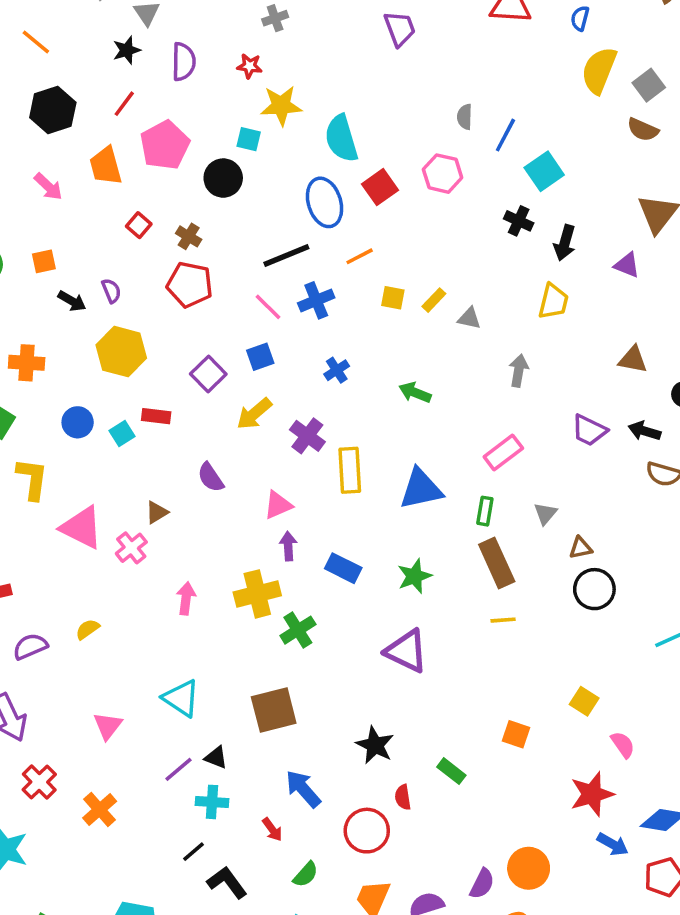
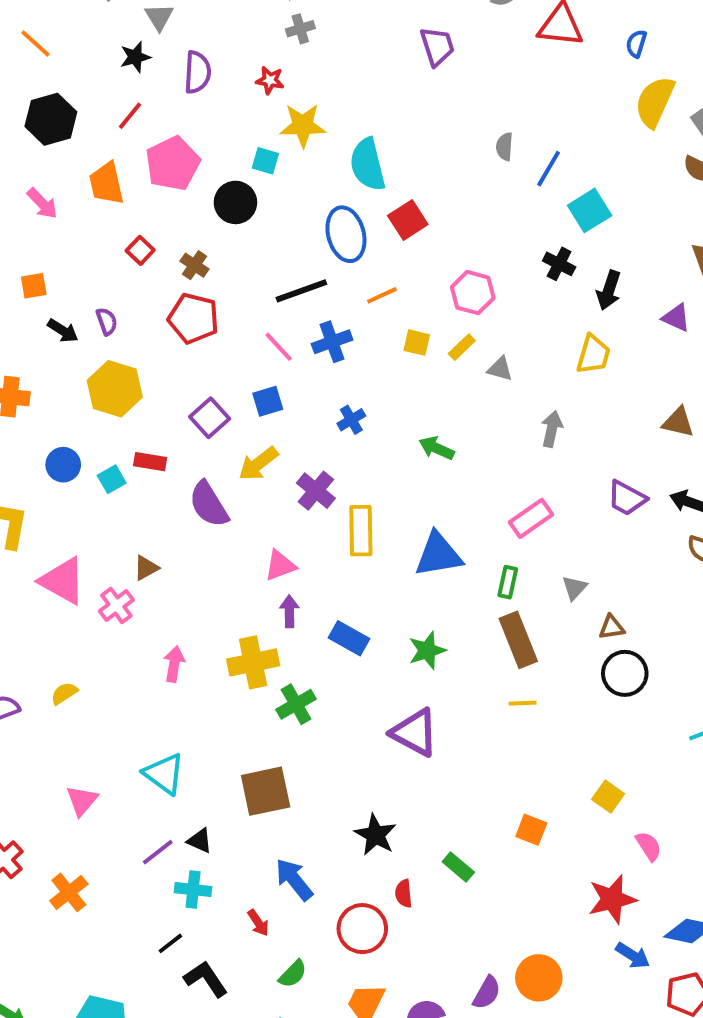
pink hexagon: (443, 174) -> (473, 293), moved
purple semicircle: (211, 477) -> (209, 504), moved, size x1.4

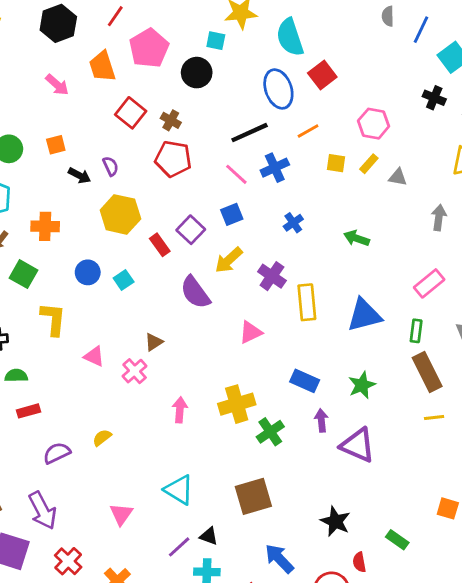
red square: (140, 250) -> (131, 113), size x1.5
red rectangle: (150, 462) -> (160, 245), moved, turned 50
pink triangle: (63, 581) -> (94, 356), size x0.6
purple arrow: (289, 611) -> (321, 420), moved

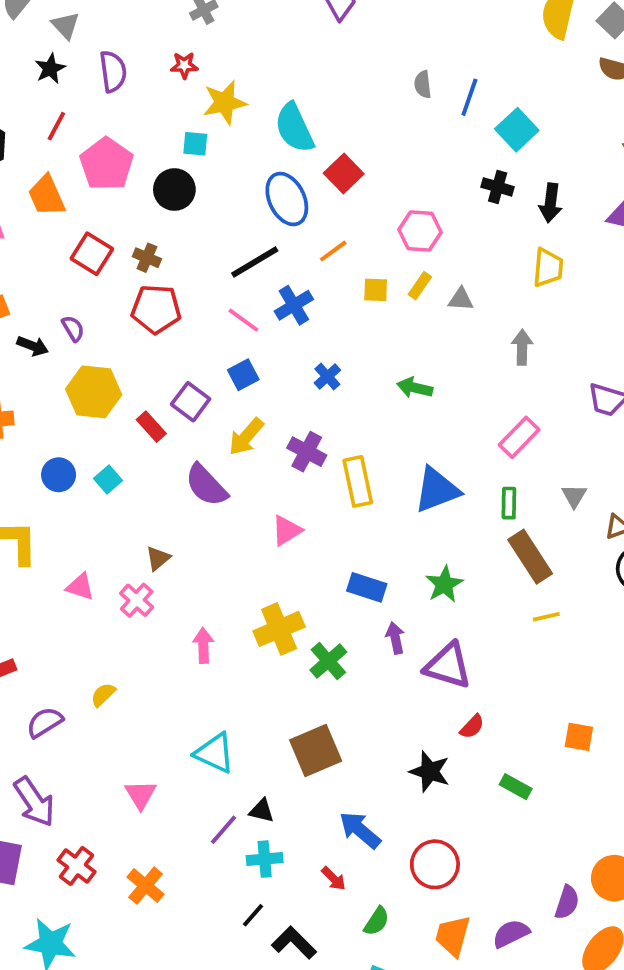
red semicircle: (359, 562) -> (472, 727), moved, turned -120

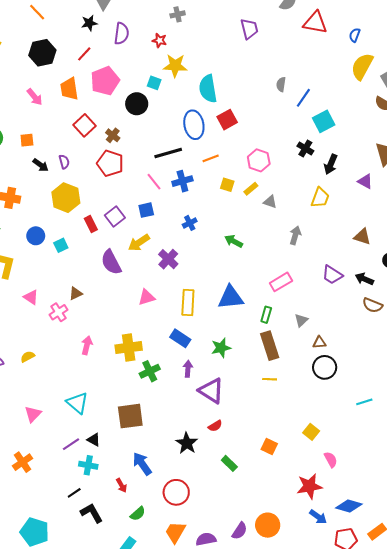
yellow rectangle: (358, 481) -> (188, 303), moved

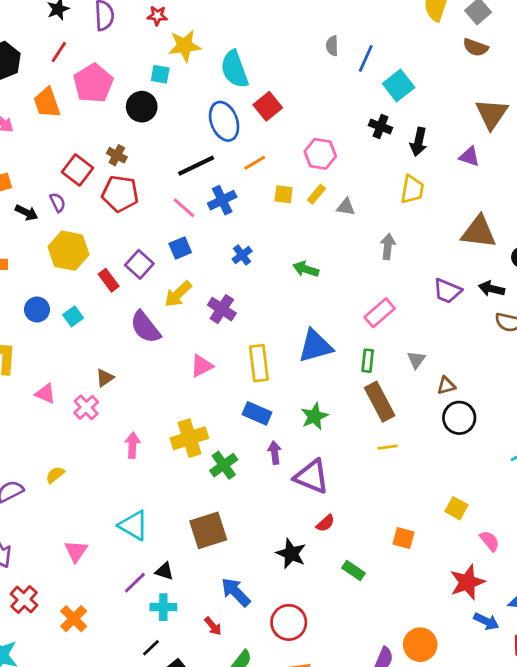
red square: (85, 125) -> (77, 170), moved
brown triangle: (362, 237) -> (479, 232), size x1.5

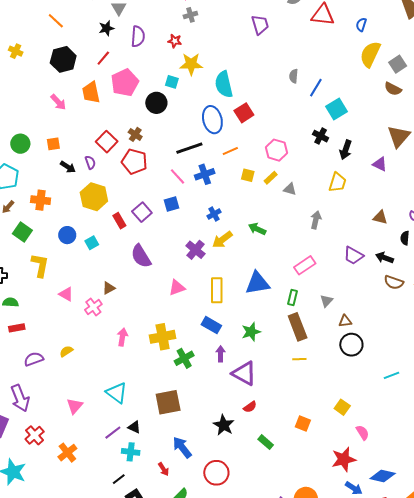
brown triangle: (479, 232) -> (380, 217), size x0.6
yellow arrow: (178, 294) -> (222, 240), moved

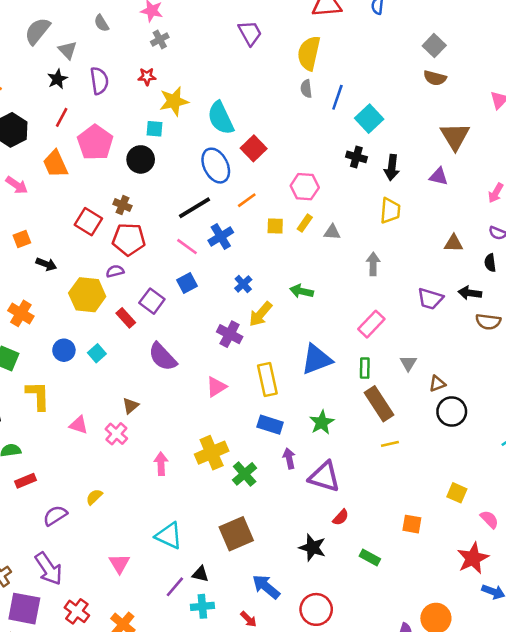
yellow semicircle: (370, 54) -> (309, 53), moved
purple semicircle: (90, 162) -> (115, 271), moved, turned -72
orange cross: (41, 200) -> (21, 313), turned 36

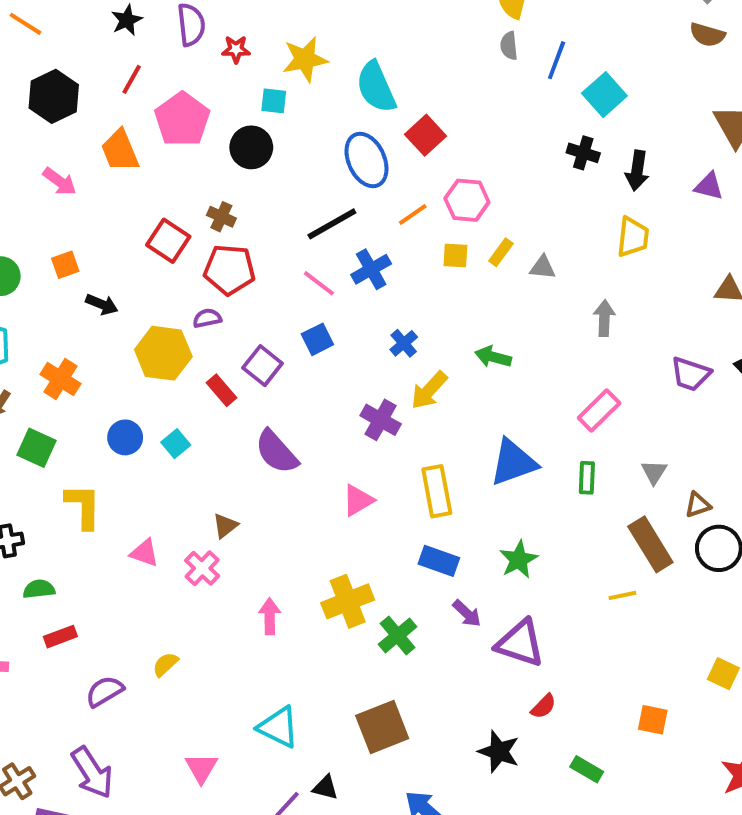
red star: (147, 76) -> (236, 49), moved
pink hexagon: (305, 187) -> (467, 200), moved
brown rectangle: (379, 404) -> (650, 544), moved
purple arrow: (289, 458) -> (467, 613), turned 144

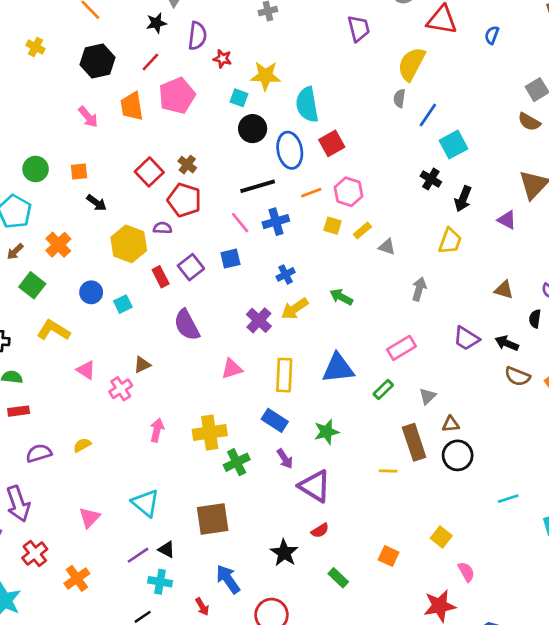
black circle: (251, 147) -> (253, 129), moved
green rectangle: (587, 478) -> (383, 390), turned 30
yellow L-shape: (83, 506) -> (53, 330), turned -72

